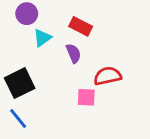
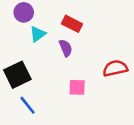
red semicircle: (107, 76) -> (115, 68), moved
blue line: (18, 119) -> (28, 105), moved

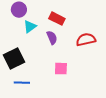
red semicircle: (115, 68) -> (86, 40), moved
blue line: (28, 105) -> (22, 83), turned -49

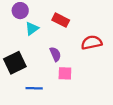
purple semicircle: (52, 38) -> (55, 54), moved
blue line: (22, 83) -> (34, 88), moved

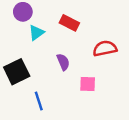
pink square: (65, 73) -> (88, 84), moved
blue line: (34, 88) -> (39, 101), turned 70

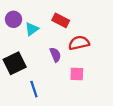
purple circle: (23, 12) -> (14, 19), moved
red semicircle: (105, 48) -> (79, 43), moved

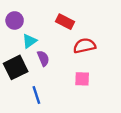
cyan triangle: (32, 29) -> (29, 41), moved
purple semicircle: (55, 55) -> (43, 58), moved

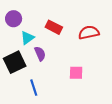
red rectangle: (65, 22) -> (54, 27), moved
red semicircle: (84, 46) -> (89, 32), moved

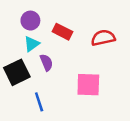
purple circle: (14, 19) -> (30, 21), moved
pink square: (76, 73) -> (88, 85), size x1.5

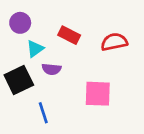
purple circle: (30, 21) -> (20, 23), moved
purple semicircle: (46, 62) -> (51, 69), turned 119

